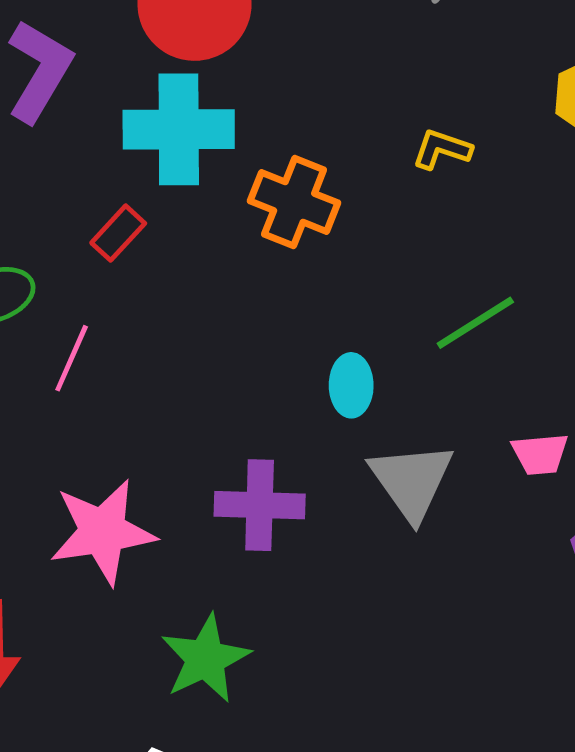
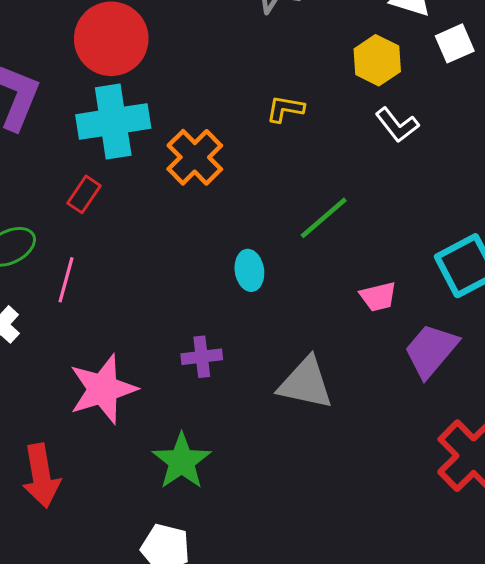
orange cross: (294, 202) -> (195, 157), turned 32
gray triangle: (412, 481) -> (306, 383), moved, turned -34
purple cross: (260, 505) -> (202, 357), size x0.7

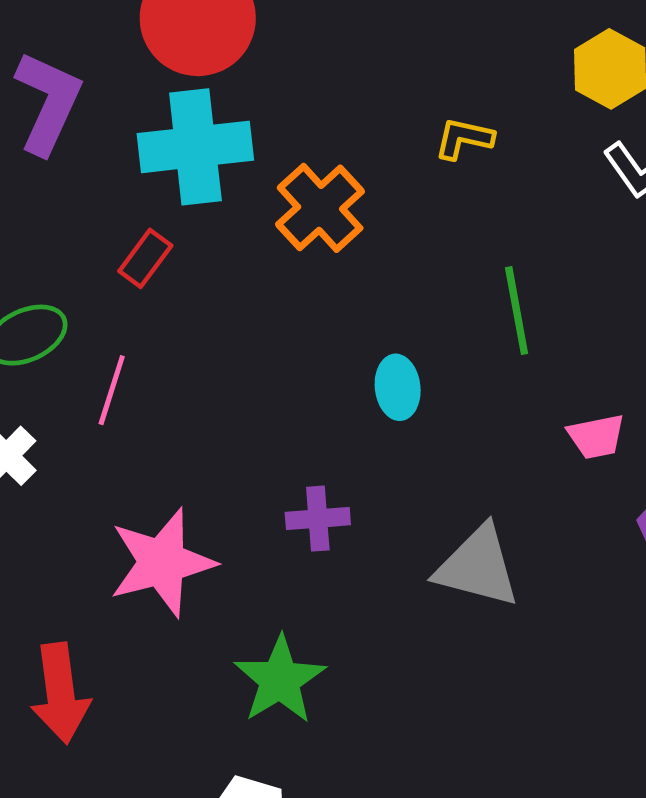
green line: (324, 218) -> (517, 311), turned -62

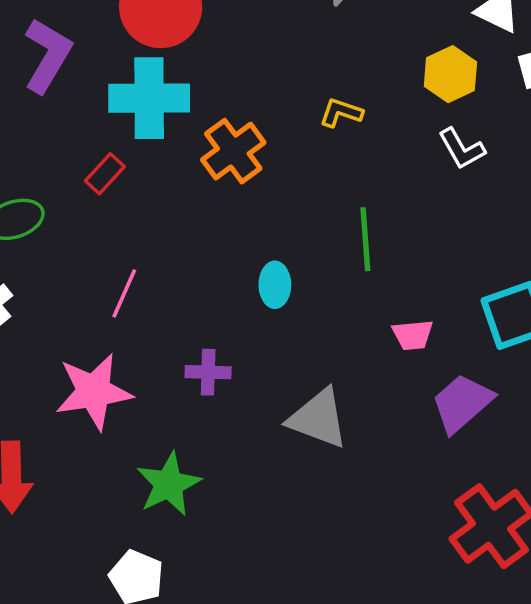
pink line: (112, 390) -> (124, 293), moved

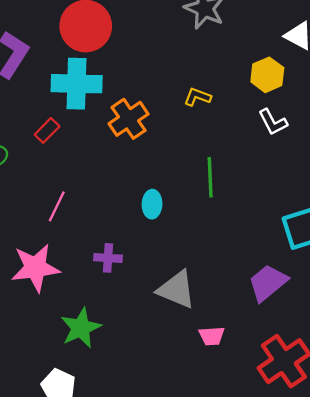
pink trapezoid: (413, 335) -> (212, 336), moved

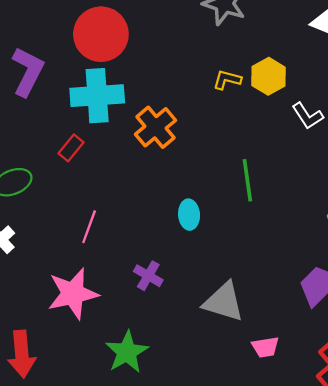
yellow hexagon: (267, 75) -> (269, 76), moved
yellow L-shape: (197, 97) -> (227, 80), moved
purple cross: (108, 258) -> (148, 276), turned 32

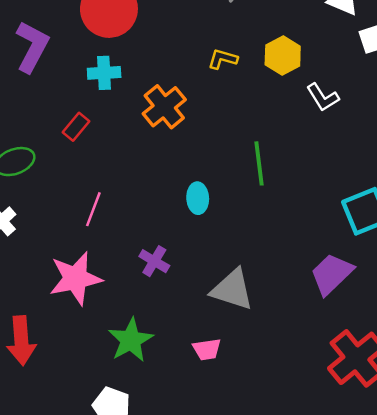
yellow L-shape: (227, 80) -> (223, 59), moved
cyan cross: (97, 96) -> (104, 73), size x0.6
pink trapezoid: (265, 347) -> (207, 349), moved

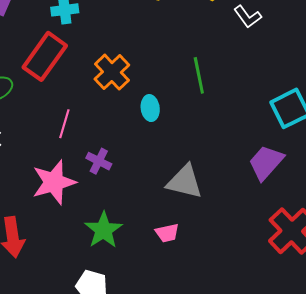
orange cross: (164, 107) -> (112, 72), moved
red rectangle: (76, 127) -> (45, 56), size x2.0
purple cross: (154, 261) -> (99, 161), moved

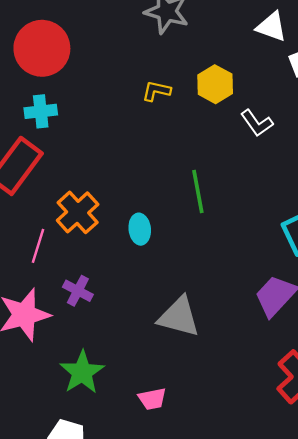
orange cross: (112, 72) -> (78, 212), moved
pink trapezoid: (167, 233) -> (152, 399), moved

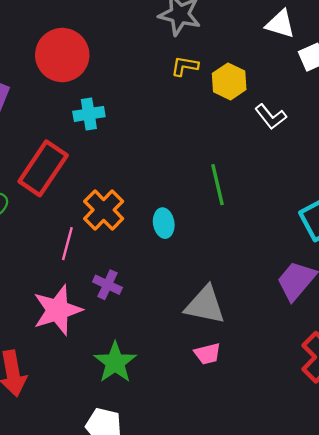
yellow L-shape: (156, 91) -> (185, 66), moved
cyan cross: (41, 111) -> (89, 114), moved
pink trapezoid: (152, 399) -> (207, 354), moved

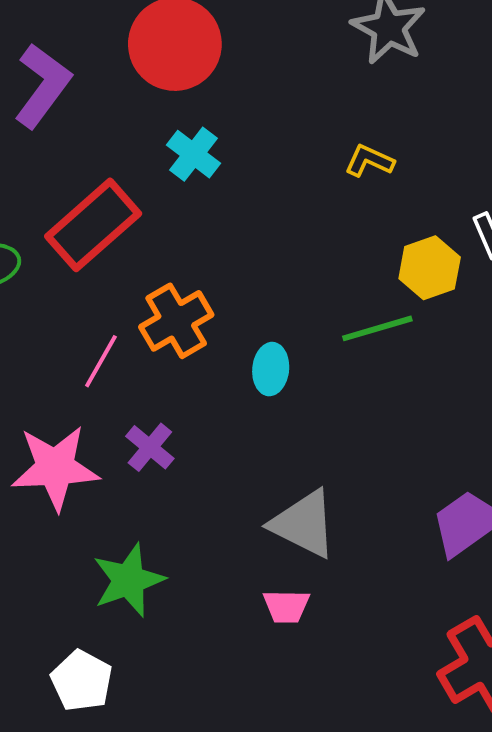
yellow L-shape: (185, 66) -> (369, 161), moved
yellow hexagon: (229, 81) -> (430, 268), moved
cyan cross: (89, 114) -> (194, 154), turned 32
green line: (218, 185) -> (377, 328), turned 72

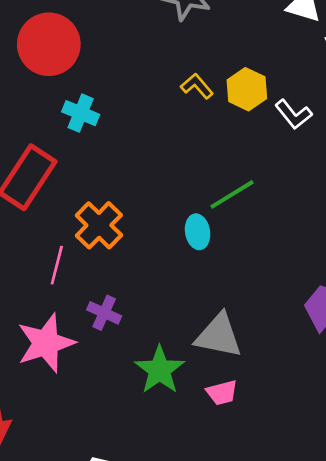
yellow L-shape: (369, 161) -> (197, 86), turned 40
yellow hexagon: (430, 268) -> (247, 89), moved
cyan ellipse: (271, 369) -> (198, 232), moved
green star: (129, 580) -> (160, 370), moved

